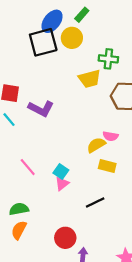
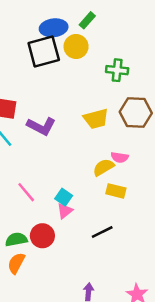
blue ellipse: (52, 21) -> (54, 28), turned 45
yellow trapezoid: (90, 79) -> (96, 119), moved
red circle: (65, 238) -> (42, 236), moved

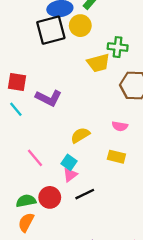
yellow trapezoid: (96, 119) -> (98, 63), moved
yellow semicircle: (103, 167) -> (80, 135), moved
black line: (102, 232) -> (85, 194), moved

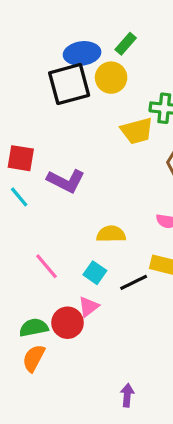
yellow semicircle: (80, 135) -> (111, 234), turned 30
pink triangle: (70, 175) -> (88, 307), moved
black line: (85, 194) -> (134, 282), moved

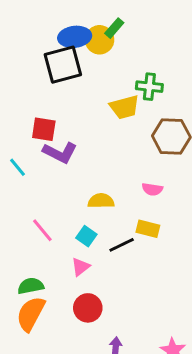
yellow circle: (111, 78) -> (100, 40), moved
red square: (21, 158) -> (44, 129), moved
red circle: (68, 323) -> (88, 308), moved
orange semicircle: (34, 358) -> (31, 314), size x1.4

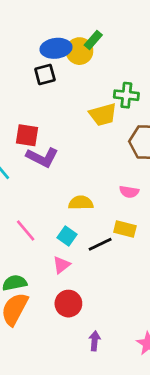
black square: (63, 65) -> (45, 75), size x0.6

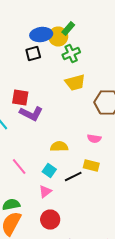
green cross: (126, 95) -> (71, 54), moved, turned -30

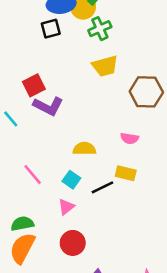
red square: (20, 98) -> (34, 85), turned -36

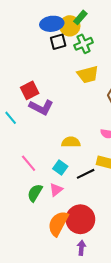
black square: (51, 29) -> (58, 42), moved
green semicircle: (22, 224) -> (35, 193), moved, turned -48
red circle: (73, 243) -> (80, 219), moved, size x1.4
orange semicircle: (22, 248) -> (58, 223), moved

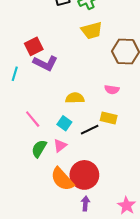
cyan line: (11, 118) -> (15, 74), turned 56
orange semicircle: (58, 223) -> (62, 179), turned -70

